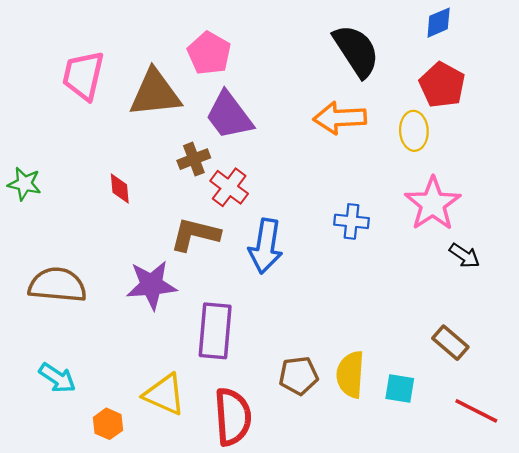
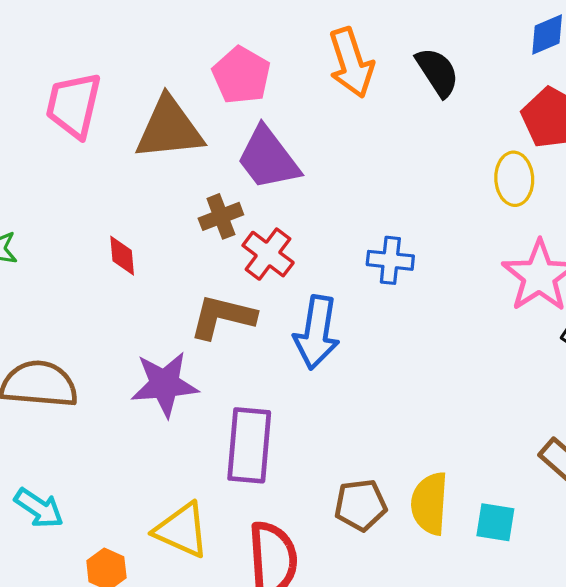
black semicircle: (356, 51) -> (437, 72), size x0.7
orange arrow: (340, 118) -> (351, 63), moved, turned -105
blue cross: (352, 221) -> (390, 260), moved

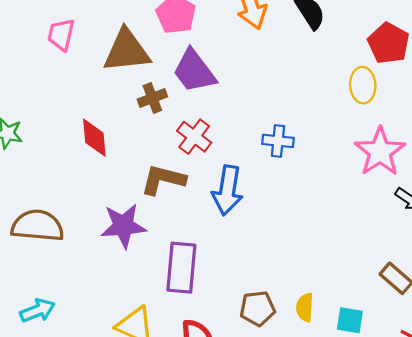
pink trapezoid: (74, 105) -> (61, 35), size x0.7
brown cross: (221, 216) -> (152, 98), moved
red diamond: (122, 256) -> (94, 138), size x1.4
yellow semicircle: (430, 503) -> (305, 307), size x0.7
cyan arrow: (39, 508) -> (37, 311), turned -56

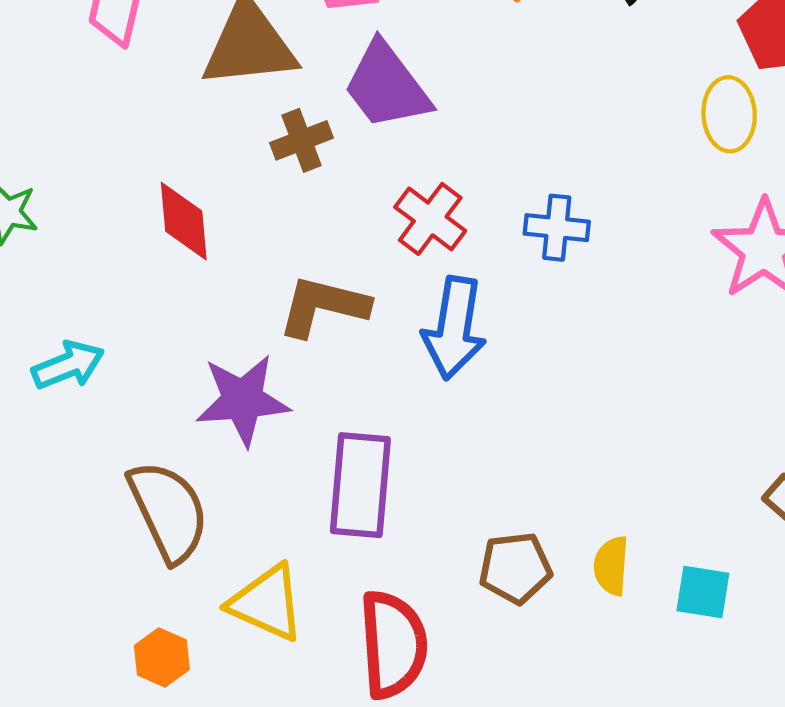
red cross: (194, 137) -> (430, 219), moved
brown semicircle: (37, 226) -> (168, 511), moved, turned 60
cyan arrow: (37, 311) -> (68, 365), moved

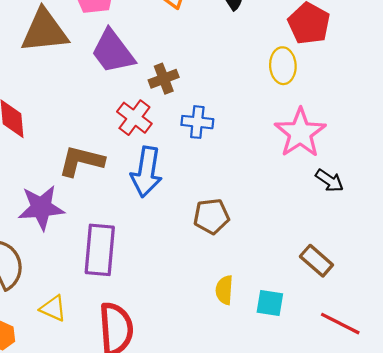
brown cross: (302, 140) -> (164, 79), moved
brown pentagon: (515, 568) -> (211, 216), moved
yellow triangle: (267, 603) -> (53, 308), size x0.7

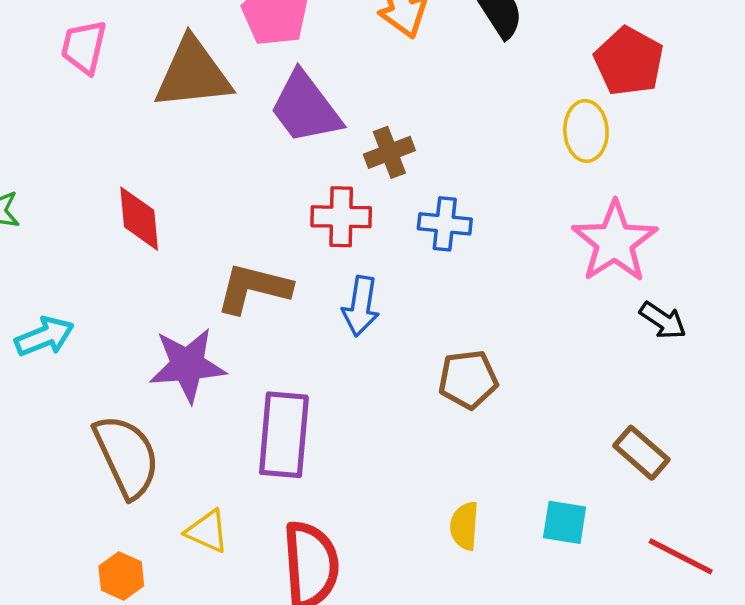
red cross: (134, 118) -> (341, 217), turned -36
blue arrow: (146, 172) -> (361, 306), size x0.7
yellow semicircle: (224, 290) -> (464, 526), moved

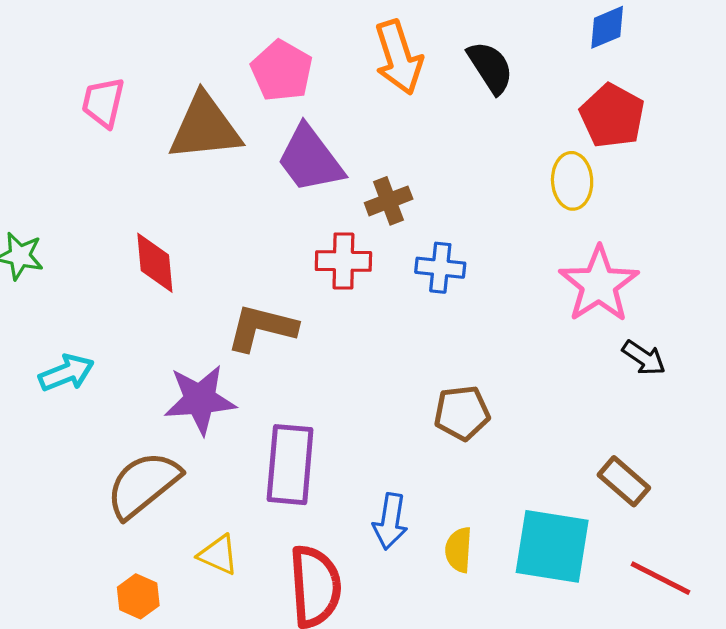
blue arrow: (361, 306) -> (390, 521), moved
brown semicircle: (127, 456) -> (143, 485), turned -104
cyan square: (565, 522) -> (552, 546), size x1.8

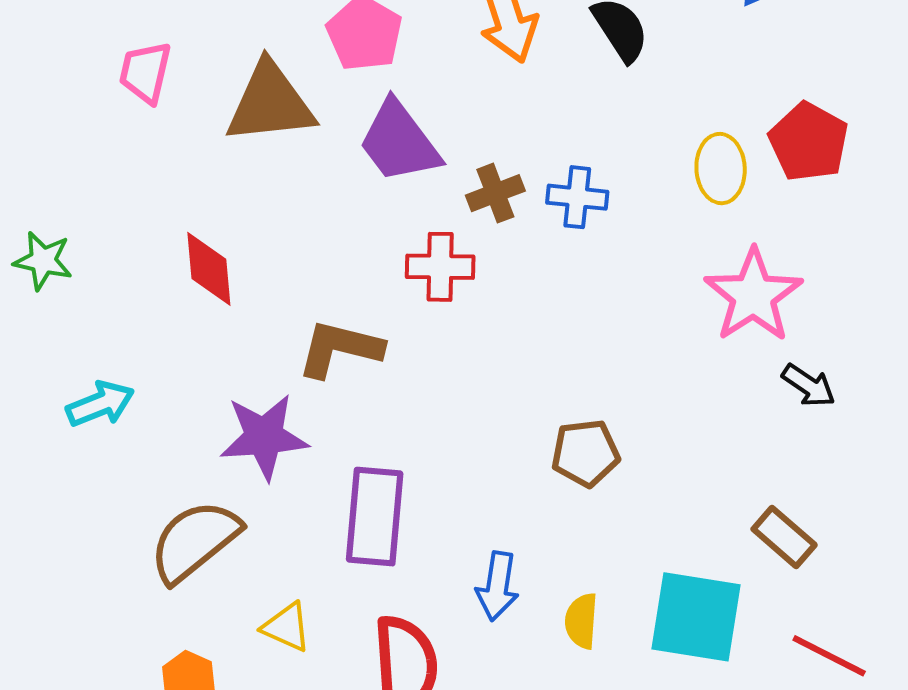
red pentagon: (612, 116) -> (809, 142), moved
blue cross: (440, 268) -> (577, 197), moved

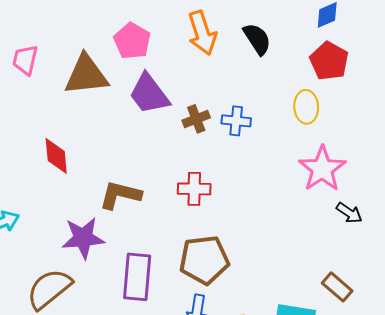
red pentagon: (809, 142) -> (329, 61), moved
red cross: (440, 267) -> (194, 189), moved
brown pentagon: (585, 453) -> (204, 260), moved, size x1.5

